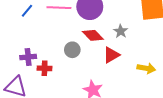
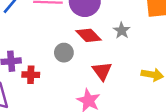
red triangle: (111, 55) -> (102, 71), moved, turned -36

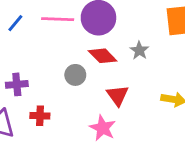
red cross: (31, 75) -> (40, 116), moved

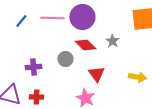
purple cross: (17, 84) -> (33, 67), moved
red cross: (40, 116) -> (36, 97), moved

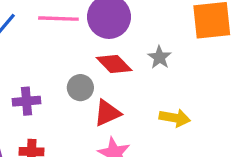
red triangle: (96, 74) -> (107, 113), moved, turned 42
yellow arrow: (137, 77) -> (175, 118), moved

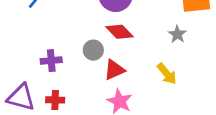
gray star: (160, 57) -> (177, 34), moved
yellow arrow: (175, 118) -> (167, 74), turned 40

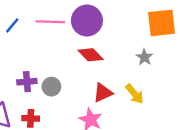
gray circle: (93, 50) -> (51, 87), moved
red triangle: (114, 70) -> (103, 93), moved

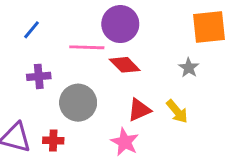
pink line: (50, 22) -> (87, 47), moved
purple cross: (27, 82) -> (39, 76), moved
gray circle: (51, 87) -> (78, 103), size x1.6

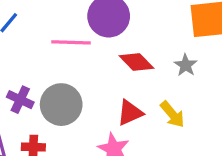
red diamond: (125, 65) -> (136, 62), moved
purple cross: (39, 76) -> (20, 100), moved, turned 30

